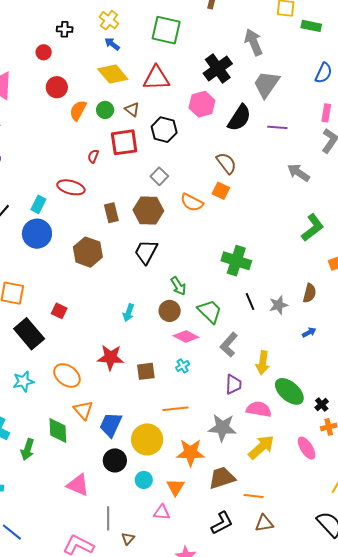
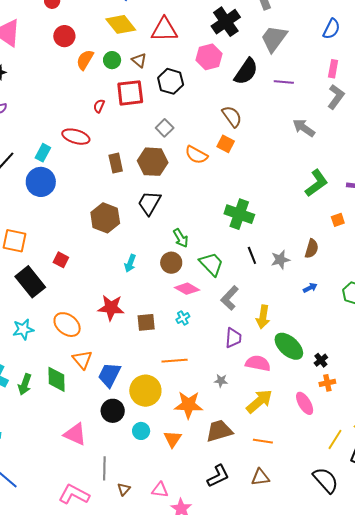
brown hexagon: (88, 252) -> (105, 218), moved
gray star: (222, 428) -> (221, 381), size x0.5
green arrow: (28, 449) -> (25, 384), moved
orange line: (254, 496) -> (263, 441), moved
pink triangle: (162, 512) -> (160, 490), moved

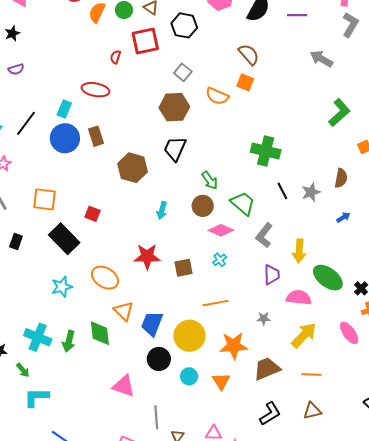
brown rectangle: (116, 163) -> (96, 136), moved

